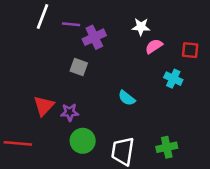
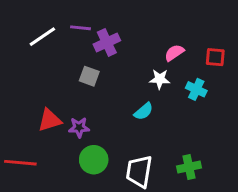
white line: (42, 16) -> (42, 37), moved, turned 35
white star: (141, 27) -> (160, 79), moved
cyan semicircle: (127, 98) -> (144, 111), turned -78
red triangle: (44, 106) -> (50, 120), turned 30

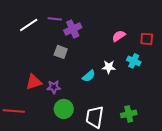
white star: (160, 79) -> (109, 67), moved
cyan semicircle: (144, 111) -> (89, 76), moved

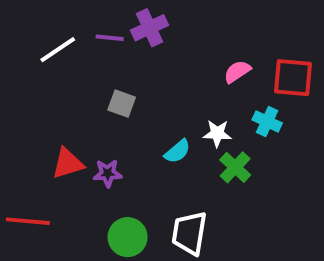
purple cross: (73, 29) -> (149, 28), moved
red square: (147, 39) -> (293, 78), size x1.5
green circle: (64, 109) -> (128, 237), moved
green cross: (129, 114) -> (235, 167), moved, turned -35

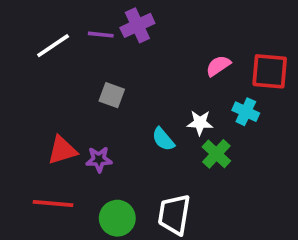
cyan semicircle: (177, 151) -> (163, 139), turned 90
red line: (28, 221) -> (53, 203), moved

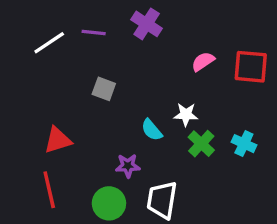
purple cross: (137, 25) -> (147, 24), moved, turned -32
cyan cross: (246, 112) -> (244, 144), moved
purple star: (99, 159) -> (128, 166), moved
red line: (53, 203) -> (49, 190), turned 72

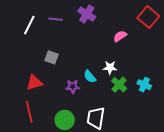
white line: (49, 43) -> (29, 25), turned -30
red square: (251, 67) -> (148, 17), moved, turned 35
gray square: (104, 89) -> (51, 57), moved
purple star: (128, 166) -> (73, 87), moved

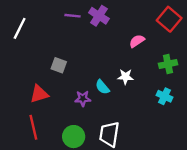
purple line: (55, 19) -> (72, 16), moved
white line: (29, 25) -> (20, 28), moved
green cross: (119, 85) -> (168, 64), moved, turned 35

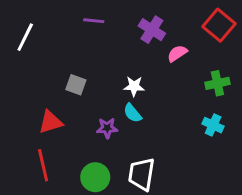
purple cross: (99, 16) -> (152, 30), moved
white star: (125, 77) -> (134, 86), moved

